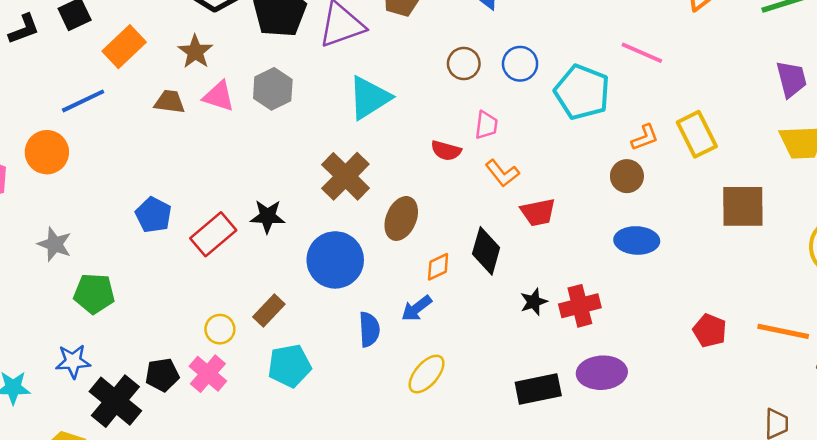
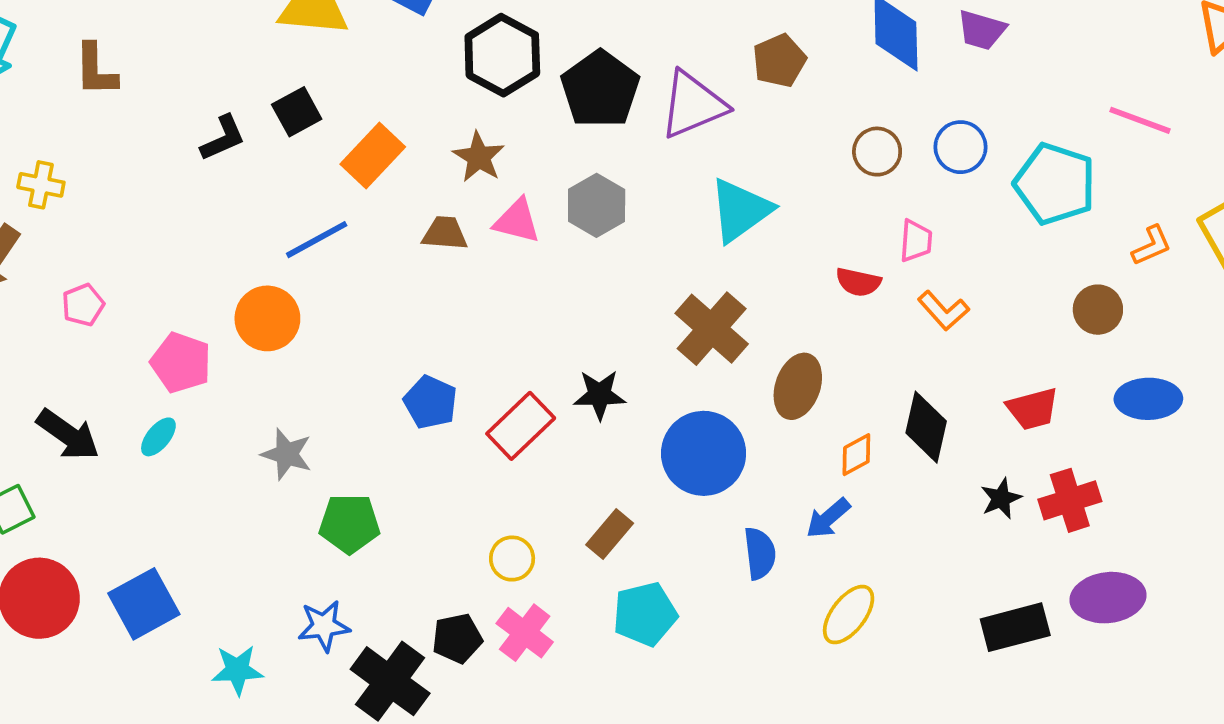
brown circle: (627, 176) -> (1098, 310), moved
red trapezoid: (538, 212) -> (1033, 409), moved
yellow circle: (220, 329) -> (512, 559), moved

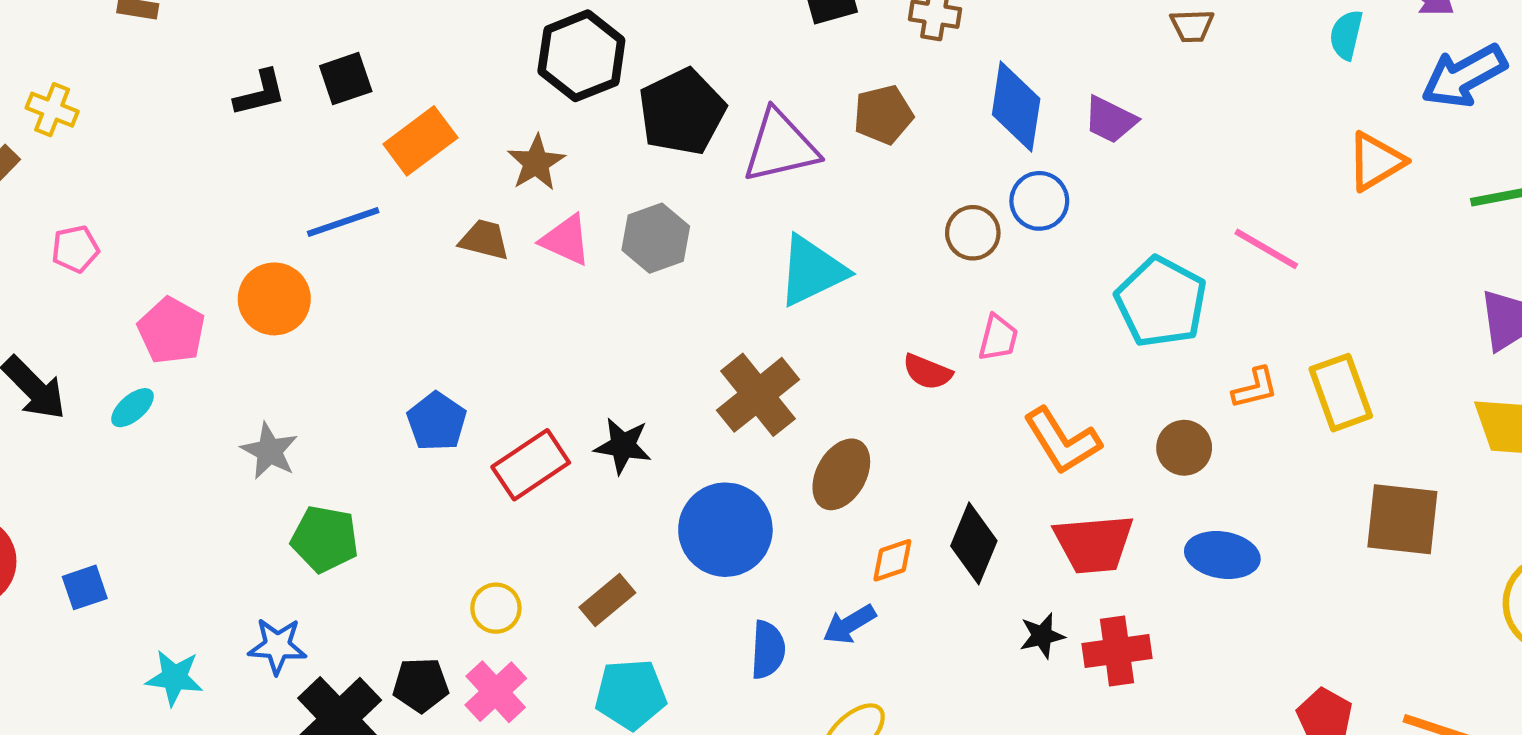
blue circle: (960, 147) -> (1039, 201), moved
orange L-shape: (943, 311) -> (1062, 441), moved, size x1.4
red trapezoid: (1033, 409) -> (1094, 544), size x1.4
blue square: (144, 604) -> (85, 587), size x0.6

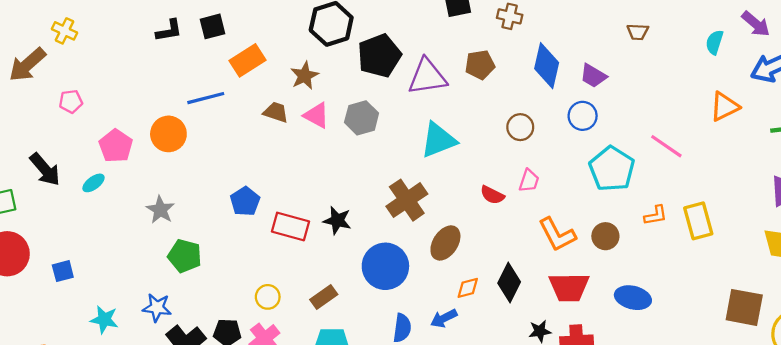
blue circle: (1039, 201) -> (583, 116), moved
brown circle: (1184, 448) -> (605, 236), moved
red rectangle: (531, 465) -> (290, 226), turned 45
brown square: (1402, 519) -> (744, 307), moved

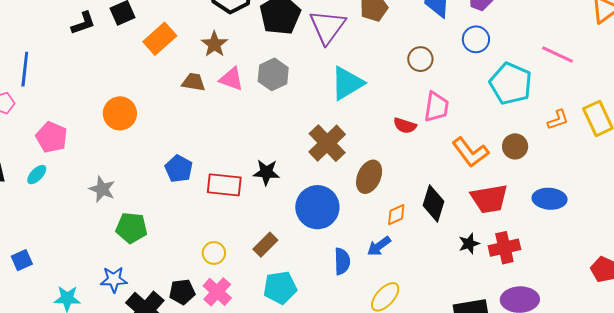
purple triangle: (427, 77) -> (327, 27), turned -36
blue line: (206, 98) -> (25, 69), moved, turned -60
orange circle: (168, 134) -> (120, 113), moved
pink trapezoid: (529, 181) -> (436, 107), size x1.4

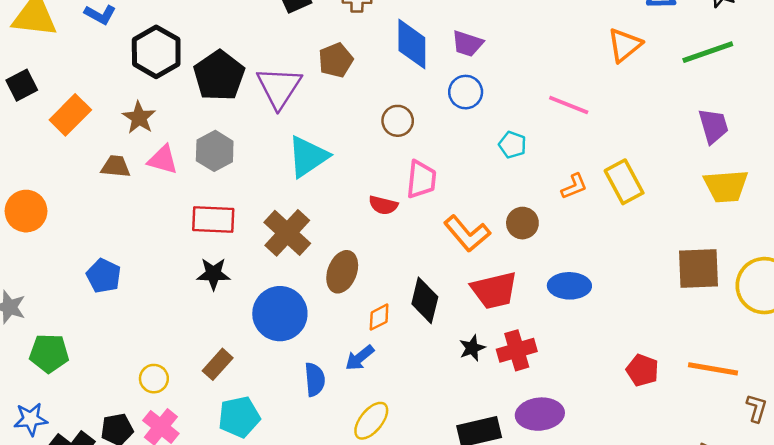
cyan pentagon: (511, 84) -> (512, 145), size x0.5
red rectangle: (224, 185) -> (213, 219), moved

